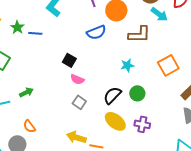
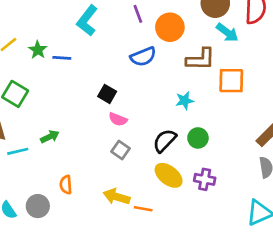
orange square: (168, 65) -> (231, 81), moved, turned 30
orange semicircle: (29, 126) -> (66, 185), moved, turned 32

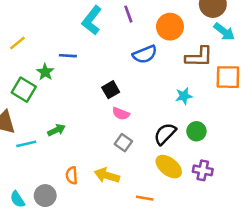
purple line: (138, 14) -> (128, 14), moved
green star: (38, 50) -> (45, 72), moved
black square: (107, 94) -> (111, 90), turned 30
yellow arrow: (117, 197) -> (107, 175), moved

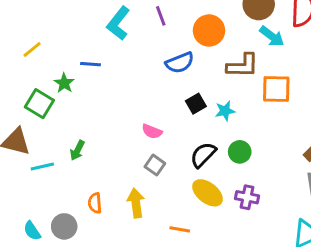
black square: (111, 90) -> (196, 104), moved
green arrow: (57, 130) -> (77, 150), turned 144
yellow arrow: (107, 175) -> (136, 203), turned 65

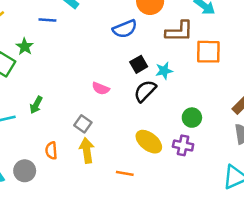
blue line: (91, 64) -> (47, 20), moved
green circle: (240, 152) -> (192, 118), moved
black semicircle: (203, 155) -> (145, 91), moved
gray square: (155, 165) -> (83, 124), moved

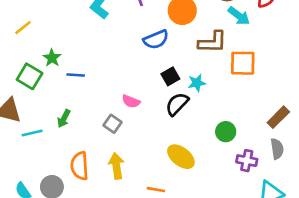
blue line: (47, 20) -> (76, 75), moved
gray square: (83, 124) -> (112, 124), moved
purple cross: (183, 145) -> (247, 161), moved
orange semicircle: (51, 151) -> (80, 166), size x1.5

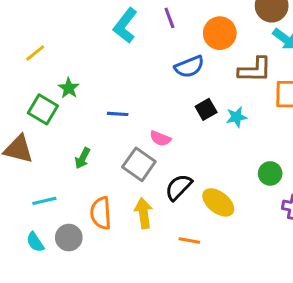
blue line: (76, 75) -> (118, 114), moved
black semicircle: (177, 104) -> (179, 187), moved
gray square: (112, 124) -> (139, 164), size x1.5
cyan line: (32, 133) -> (44, 201), moved

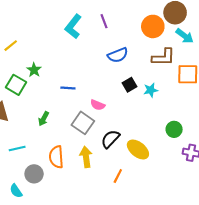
orange circle: (220, 33) -> (153, 26), moved
orange line: (189, 241) -> (118, 176), turned -72
cyan semicircle: (35, 242) -> (16, 191), moved

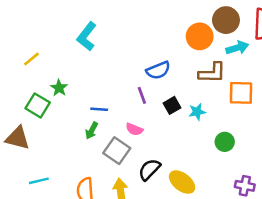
purple line: (104, 21) -> (142, 95), moved
cyan L-shape: (73, 26) -> (87, 36), moved
cyan arrow: (185, 36) -> (237, 48), turned -54
green arrow: (44, 119) -> (92, 131), moved
green circle: (174, 129) -> (225, 142), moved

